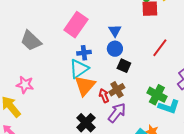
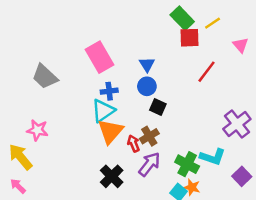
pink rectangle: (76, 25) -> (99, 57), turned -65
red line: (160, 48) -> (207, 72), moved
green cross: (157, 95) -> (187, 164), moved

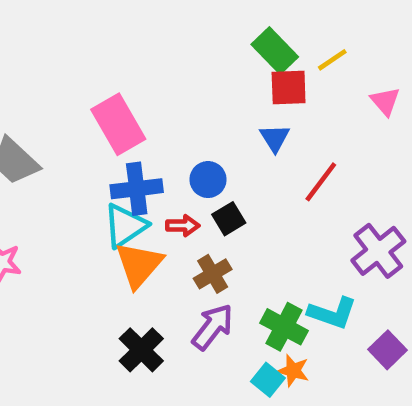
blue triangle: (147, 64) -> (275, 138), moved
red line: (207, 72) -> (321, 182), moved
blue cross: (109, 91) -> (137, 189), size x1.5
black square: (158, 107) -> (229, 219), turned 35
red arrow: (134, 143) -> (183, 226), moved, turned 112

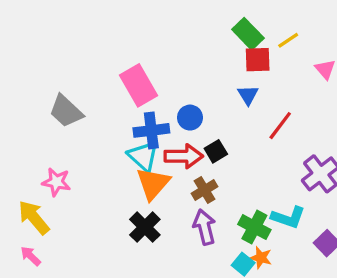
blue circle: (208, 180) -> (190, 118), moved
cyan triangle: (125, 226) -> (143, 156), turned -44
red arrow: (183, 226) -> (184, 156), size x1.6
purple arrow: (213, 327) -> (204, 227), turned -52
black cross: (141, 350) -> (145, 227), moved

